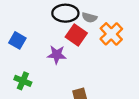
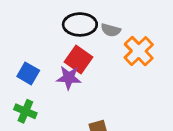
red square: (76, 35) -> (79, 59), moved
blue square: (17, 40) -> (28, 73), moved

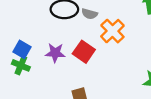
red square: (79, 59) -> (84, 52), moved
green cross: (25, 111) -> (21, 65), moved

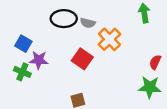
blue square: (22, 49) -> (23, 44), moved
purple star: (55, 53) -> (39, 60), moved

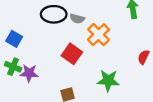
purple star: (39, 60) -> (29, 73), moved
green star: (150, 87) -> (108, 81), moved

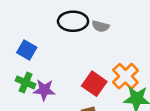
orange cross: (99, 35) -> (125, 76), moved
red square: (72, 54) -> (94, 84), moved

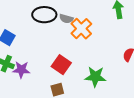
orange cross: (125, 76) -> (81, 29), moved

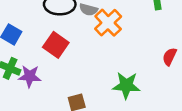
red square: (61, 65) -> (56, 45), moved

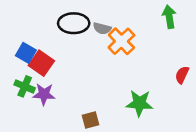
red square: (56, 45) -> (41, 63), moved

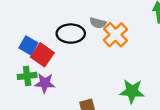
black ellipse: (74, 23) -> (71, 34), moved
green cross: (25, 86) -> (27, 76), turned -30

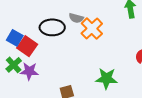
green cross: (27, 76) -> (14, 65), turned -35

